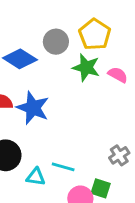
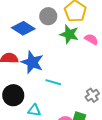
cyan line: (63, 167) -> (53, 82), moved

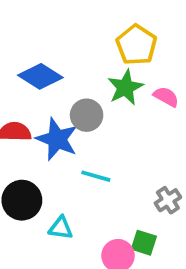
gray circle: (48, 16) -> (87, 115), moved
green star: (69, 34) -> (125, 87), turned 30

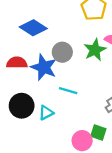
green star: (125, 87) -> (95, 50), moved
cyan triangle: (61, 228) -> (46, 113), moved, turned -35

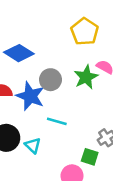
cyan triangle: (46, 113) -> (33, 145), turned -49
green square: (98, 132) -> (90, 157), moved

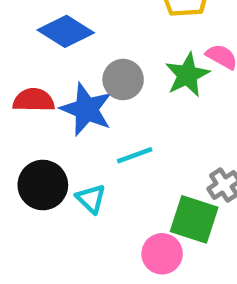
cyan line: (57, 121) -> (135, 155), turned -36
green square: (90, 157) -> (194, 219), size x1.5

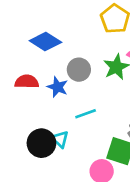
blue star: (86, 109) -> (57, 87), size x0.7
black circle: (43, 185) -> (41, 143), moved

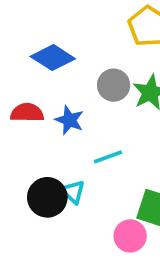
gray circle: (79, 70) -> (114, 85), moved

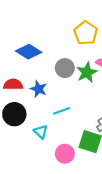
black circle: (47, 197) -> (14, 114), moved
pink circle: (130, 236) -> (65, 154), moved

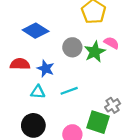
black circle: (14, 114) -> (33, 125), moved
cyan triangle: (41, 132) -> (38, 92), moved, turned -40

